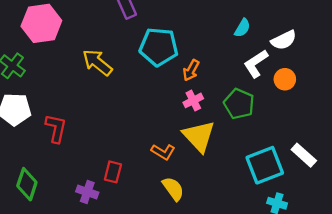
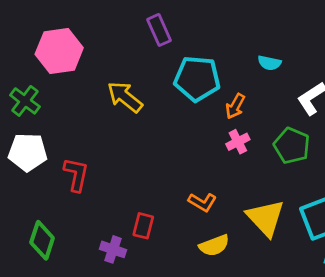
cyan semicircle: (242, 28) -> (269, 63), moved, turned 72
yellow triangle: (199, 136) -> (265, 218), moved
yellow semicircle: (173, 189) -> (214, 246), turned 105

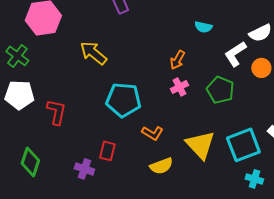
cyan pentagon: (197, 79) -> (123, 100), moved

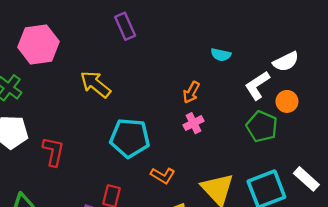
green pentagon: (220, 90) -> (262, 127), moved

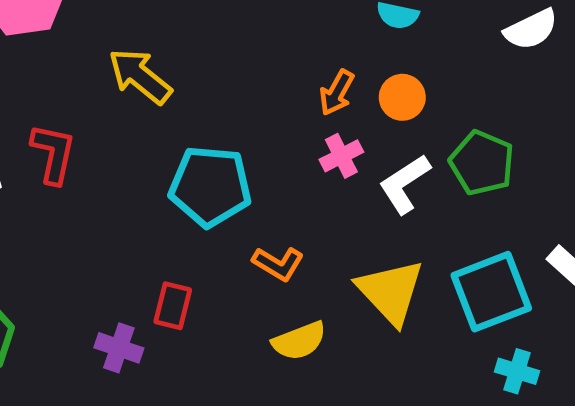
white L-shape: (257, 85) -> (405, 184), moved
orange circle: (287, 101) -> (402, 97), moved
red L-shape: (53, 152) -> (53, 154), moved

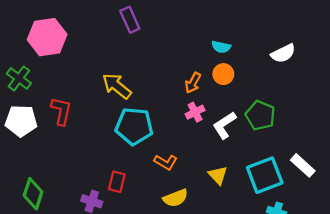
yellow arrow: (140, 76) -> (117, 86), moved
orange circle: (402, 97) -> (223, 74), moved
yellow triangle: (391, 292) -> (218, 175), size x0.6

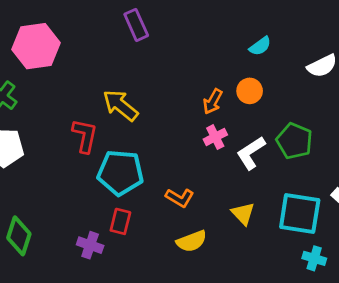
cyan semicircle: (221, 47) -> (260, 46), moved, turned -48
red L-shape: (61, 111) -> (85, 136), moved
cyan pentagon: (134, 126) -> (120, 173), moved
cyan square: (265, 175) -> (300, 214), turned 30

